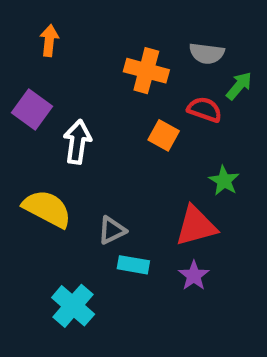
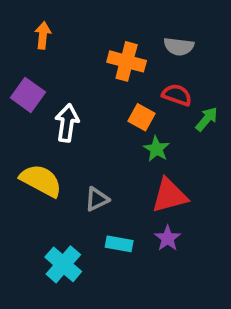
green arrow: (239, 86) -> (207, 119), moved
green star: (224, 181) -> (156, 149), moved
cyan rectangle: (133, 265) -> (119, 244), moved

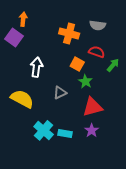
purple square: (28, 95) -> (14, 38), moved
gray triangle: (97, 199) -> (60, 93), moved
cyan cross: (63, 264) -> (44, 130), moved

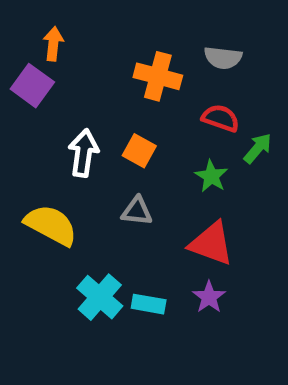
orange square: (77, 64) -> (139, 151), moved
green star: (85, 81) -> (211, 176), moved
gray triangle: (60, 93) -> (137, 211), turned 32
red triangle: (93, 107) -> (211, 244), turned 35

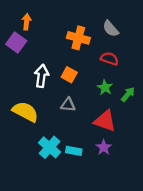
gray semicircle: (223, 58) -> (111, 29), turned 42
green arrow: (258, 148) -> (128, 94), moved

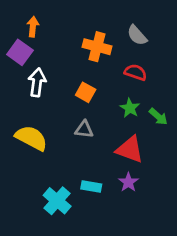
white arrow: (41, 76) -> (37, 82), moved
green arrow: (128, 94) -> (158, 117), turned 91
cyan cross: (50, 147) -> (57, 201), moved

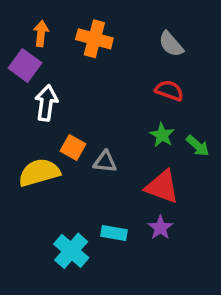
orange cross: (97, 47) -> (94, 39), moved
orange square: (86, 92) -> (73, 148), moved
yellow semicircle: (31, 138) -> (39, 172), turned -44

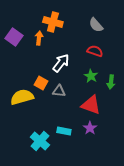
orange arrow: (41, 33) -> (39, 38), moved
white arrow: (46, 103) -> (61, 63), moved, turned 30
green arrow: (198, 146) -> (111, 82), turned 56

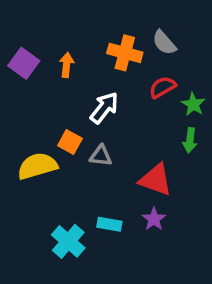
orange cross: (53, 22) -> (125, 53), moved
red semicircle: (95, 51) -> (162, 87), turned -49
green star: (91, 76) -> (193, 104), moved

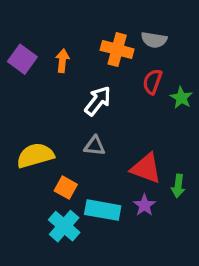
gray semicircle: (164, 43) -> (154, 40), turned -40
red semicircle: (162, 87) -> (152, 82), turned -40
green arrow: (190, 140) -> (178, 186), moved
orange square: (70, 142) -> (66, 188), moved
cyan rectangle: (109, 224) -> (103, 210), size x1.5

